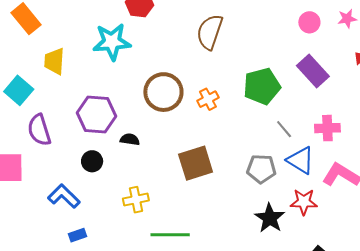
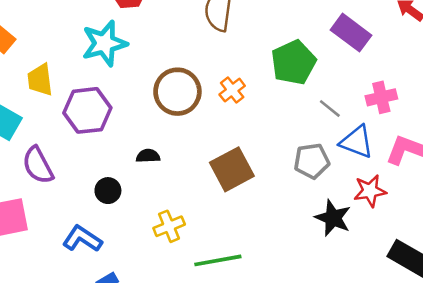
purple hexagon: (96, 114) -> (87, 110), moved

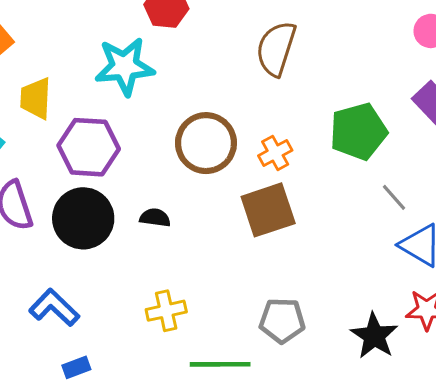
gray pentagon: (312, 161) -> (282, 321), moved
brown square: (232, 169) -> (268, 210), moved
black circle: (108, 191) -> (83, 218), moved, size x1.8

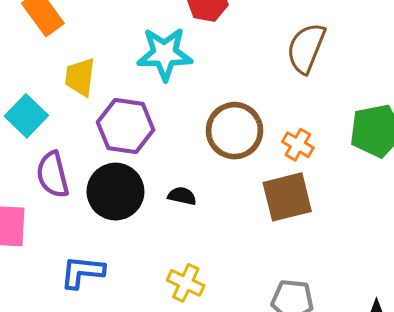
orange cross: (275, 153) -> (298, 145), turned -36
blue L-shape: (54, 308) -> (82, 272), turned -42
yellow cross: (166, 311) -> (186, 283), turned 33

